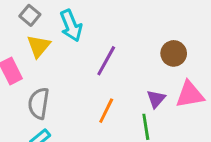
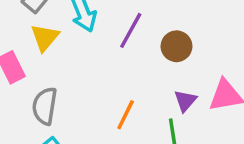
brown circle: (174, 53) -> (176, 46), moved
purple line: (106, 61) -> (131, 30), moved

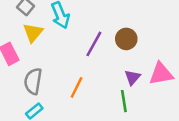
purple line: (131, 30) -> (94, 44), moved
orange line: (126, 115) -> (77, 87), moved

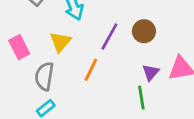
yellow triangle: (33, 33) -> (60, 42), moved
orange line: (77, 87) -> (91, 70), moved

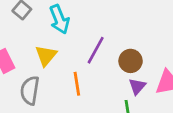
brown circle: (144, 31) -> (131, 61), moved
orange line: (91, 70) -> (77, 84), turned -35

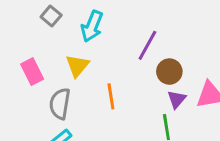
cyan arrow: (59, 19) -> (92, 26), turned 44
purple line: (96, 50) -> (147, 45), moved

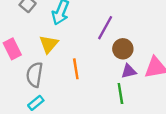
purple triangle: (177, 99) -> (129, 71), turned 35

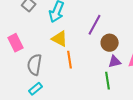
yellow triangle: (49, 44) -> (60, 39), moved, turned -42

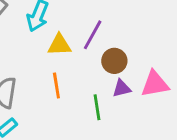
yellow triangle: (60, 39) -> (59, 45), moved, turned -30
green line: (108, 81) -> (97, 107), moved

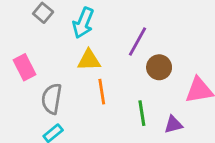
yellow triangle: (59, 45) -> (89, 60), moved
purple triangle: (122, 88) -> (173, 125), moved

